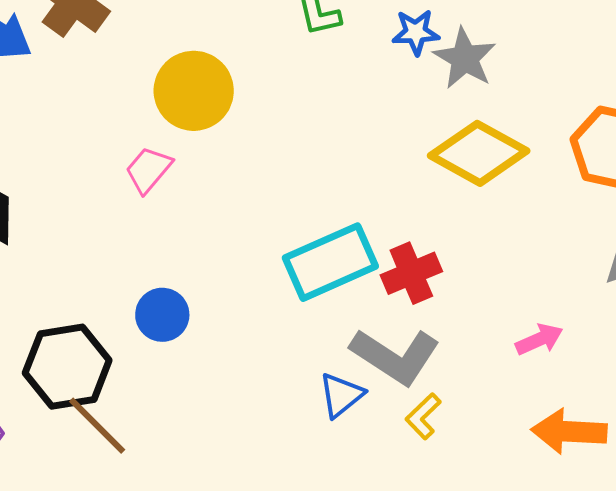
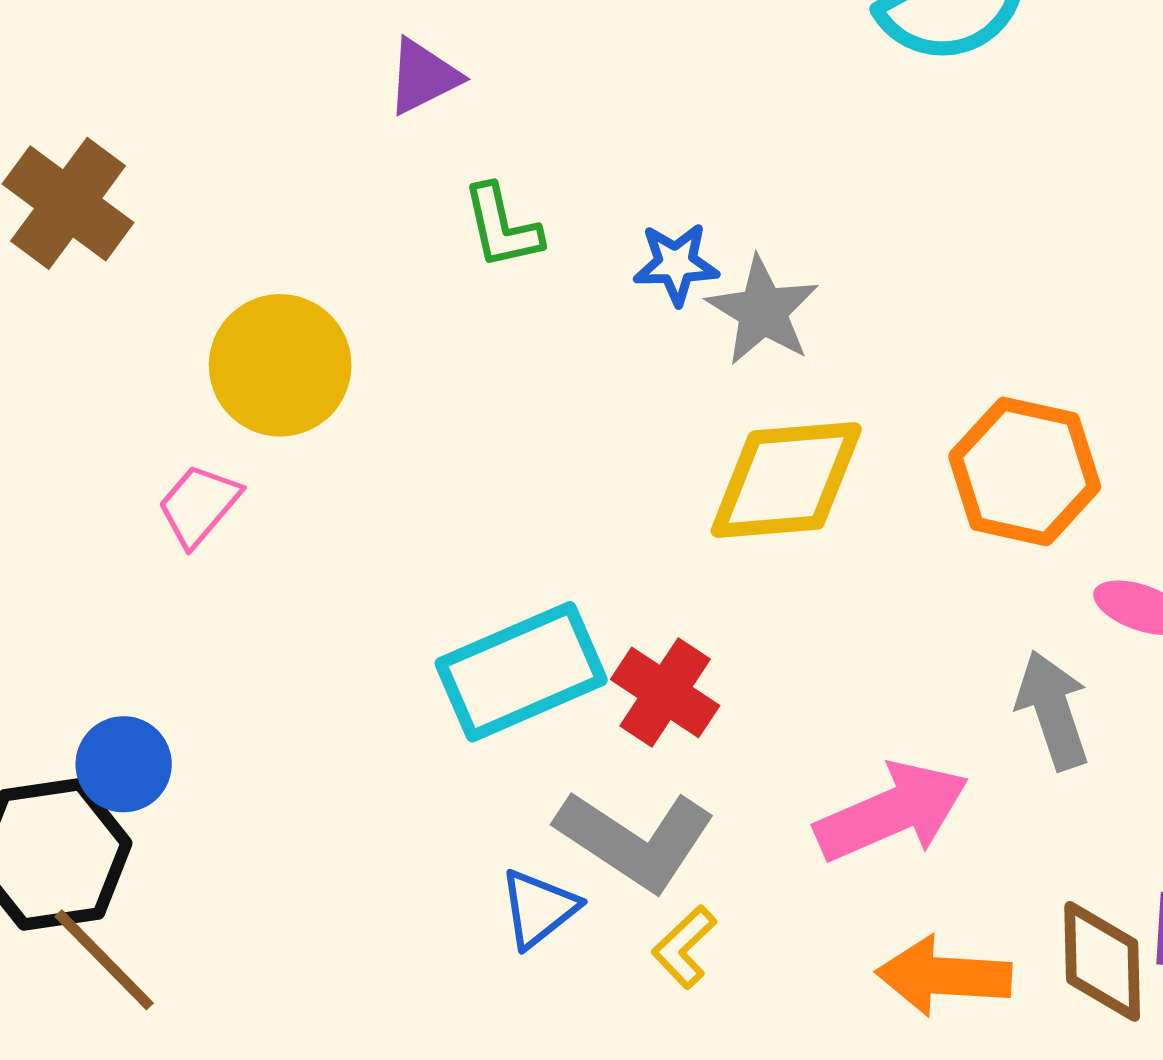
yellow diamond: (479, 153) -> (786, 480), turned -34
red cross: (411, 273) -> (665, 692), turned -34
blue circle: (162, 315) -> (124, 764), moved
pink arrow: (539, 339) -> (892, 812), size x1.8

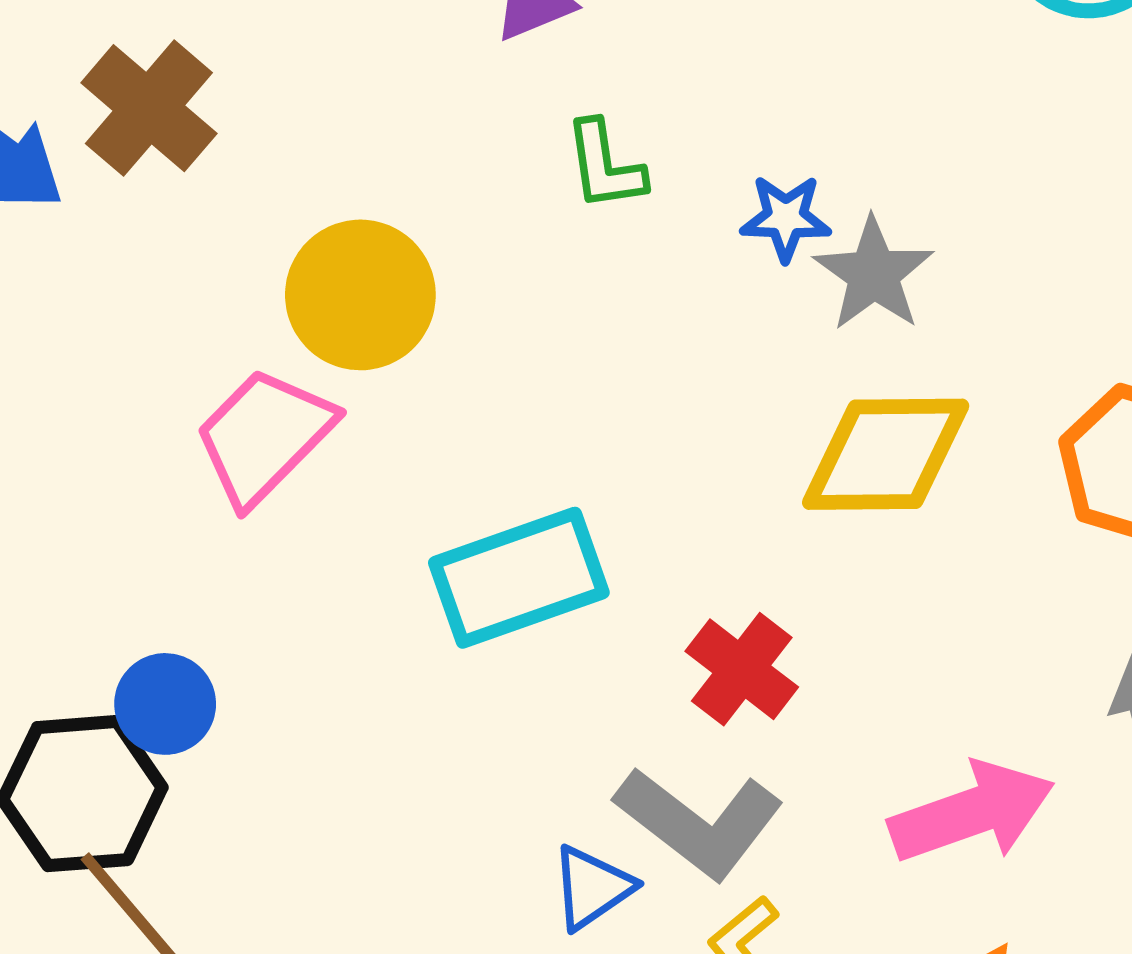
pink trapezoid: (199, 505) -> (264, 436), size x1.6
cyan rectangle: (521, 672) -> (519, 578), moved

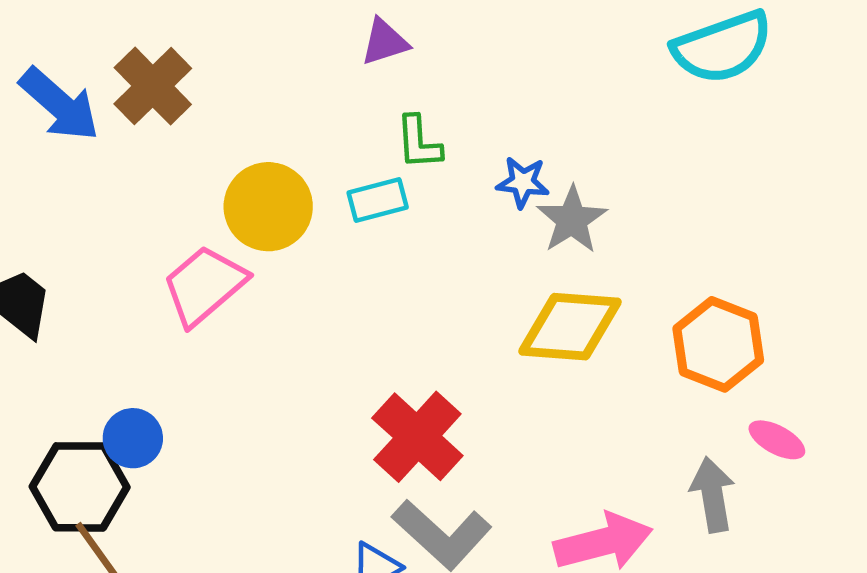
cyan rectangle: (519, 578) -> (378, 200), moved, size x0.6
red cross: (742, 669) -> (417, 437), moved, size x1.4

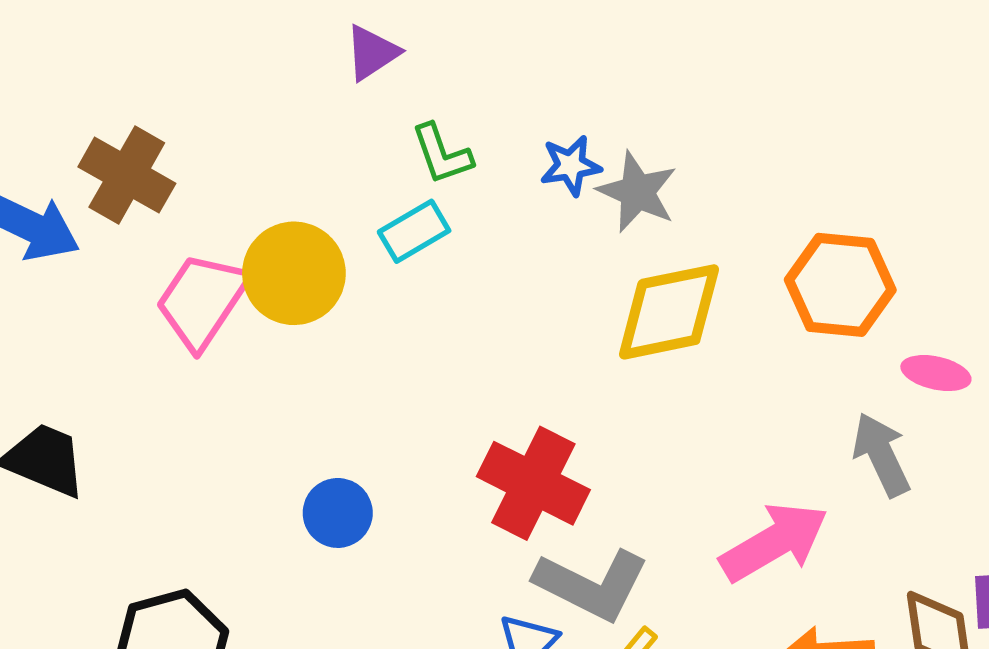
pink trapezoid: (204, 285) -> (202, 301), moved
blue circle: (133, 438) -> (338, 513), moved

